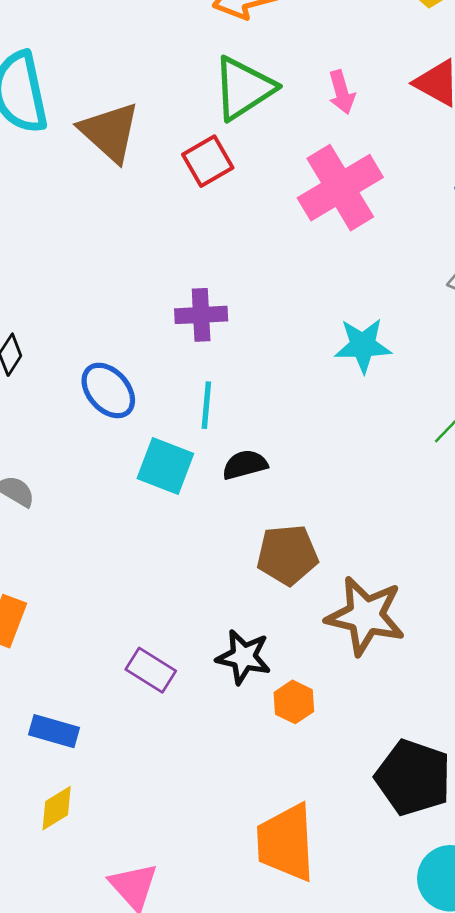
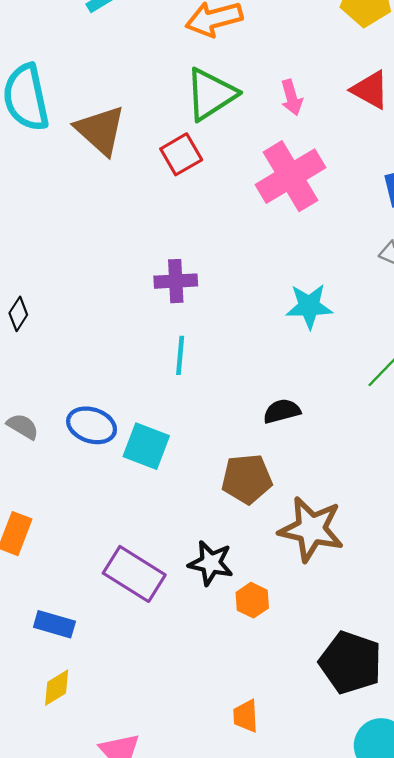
blue ellipse: (108, 390) -> (92, 425), moved, turned -30
black semicircle: (245, 465) -> (282, 411), moved
cyan square: (165, 466) -> (146, 446), moved
purple rectangle: (151, 670) -> (134, 574), size x1.5
orange trapezoid: (286, 842) -> (246, 716), size x0.5

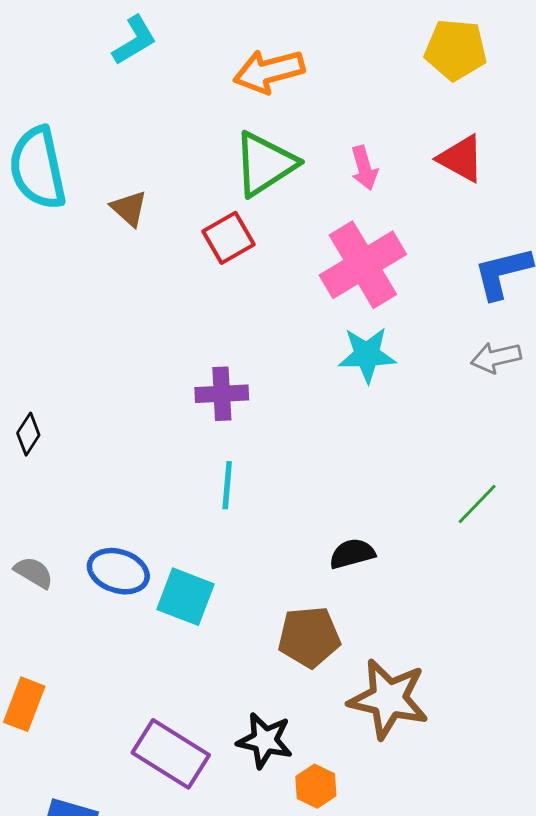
brown triangle: (100, 130) -> (129, 208), size x0.6
cyan star: (309, 306) -> (367, 355), moved

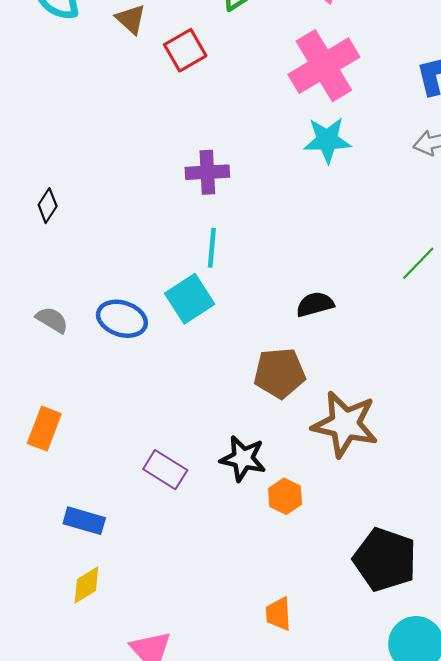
red square: (229, 238) -> (185, 50), moved
cyan square: (186, 597) -> (190, 299), moved, turned 36
purple rectangle: (171, 754) -> (165, 470), size x0.7

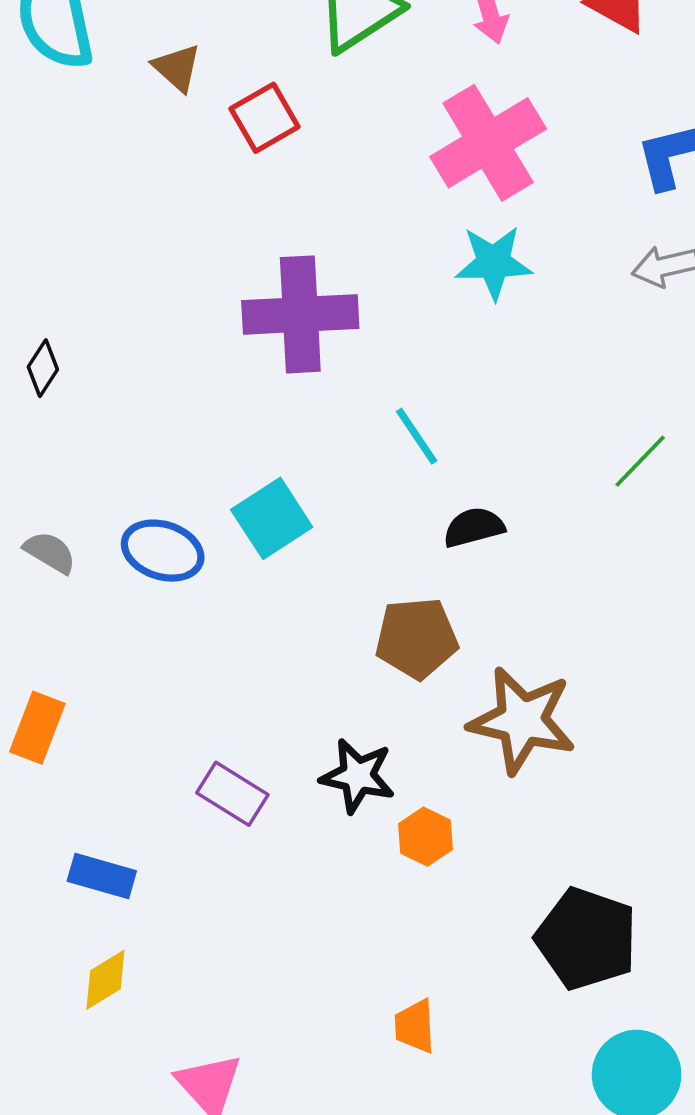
purple cross: (207, 172) -> (300, 314), size x1.6
cyan line: (212, 248) -> (417, 436), moved, turned -39

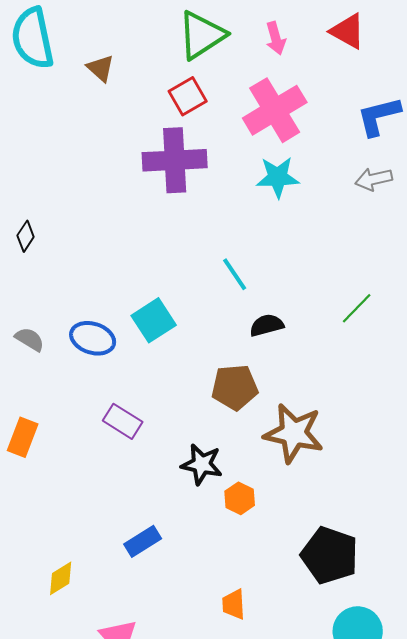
red square: (265, 118) -> (188, 96), moved
purple cross: (300, 314) -> (175, 160), moved
green line: (640, 461) -> (357, 308), moved
purple rectangle: (232, 794) -> (123, 421), moved
blue rectangle: (102, 876) -> (143, 541), moved, turned -48

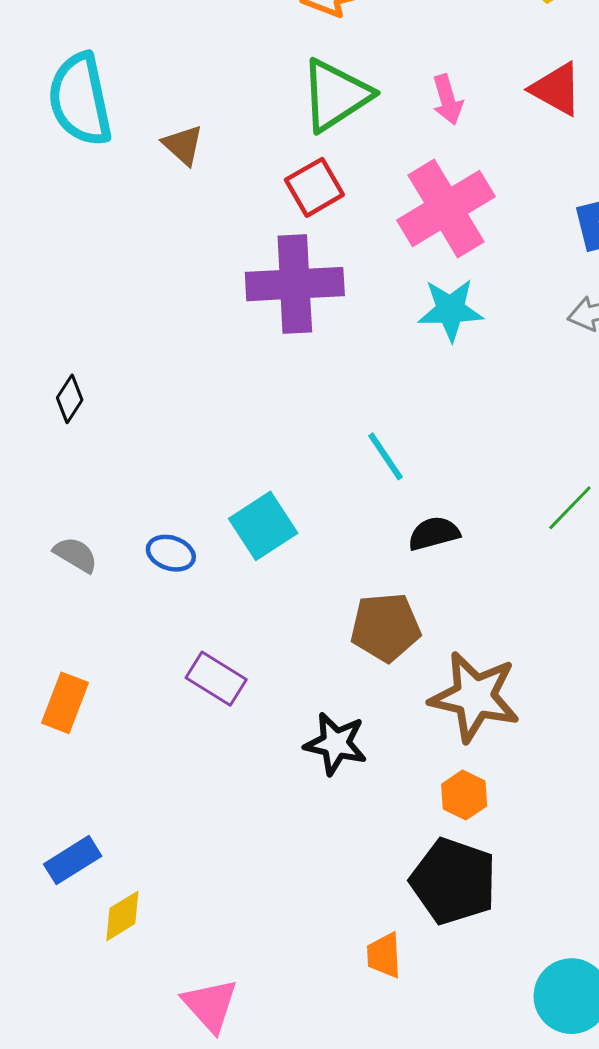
blue ellipse: (93, 338) -> (171, 553), size x0.7
orange hexagon: (240, 498) -> (464, 795), moved
blue rectangle: (143, 541) -> (73, 860), moved
black pentagon: (330, 555) -> (454, 881), moved

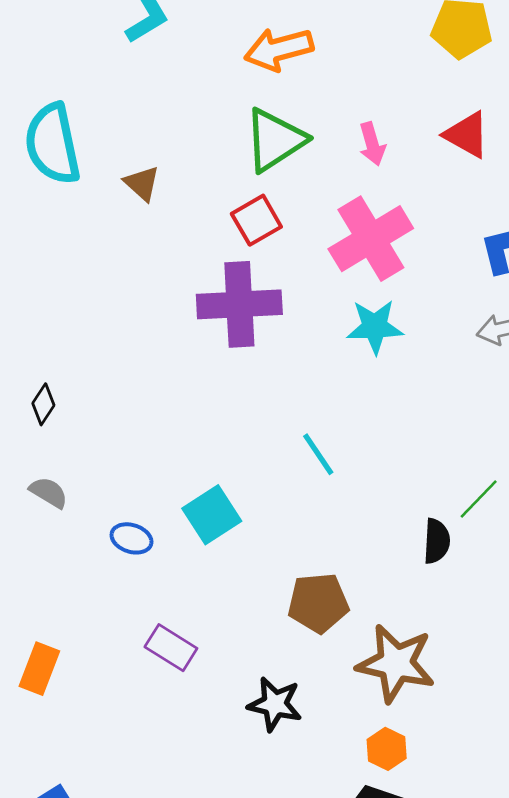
black semicircle: (434, 533) -> (437, 541), moved, turned 108
gray semicircle: (76, 555) -> (49, 492), moved

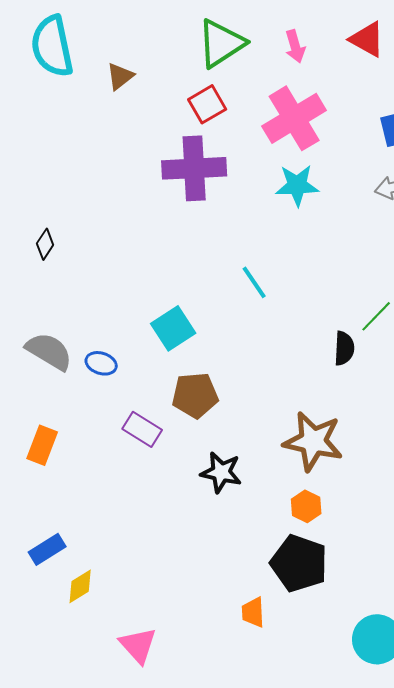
brown triangle: (142, 183) -> (120, 76), turned 40
gray semicircle: (49, 492) -> (49, 351), moved, size x1.6
blue ellipse: (131, 538) -> (101, 363), moved
brown pentagon: (318, 603) -> (195, 395), moved

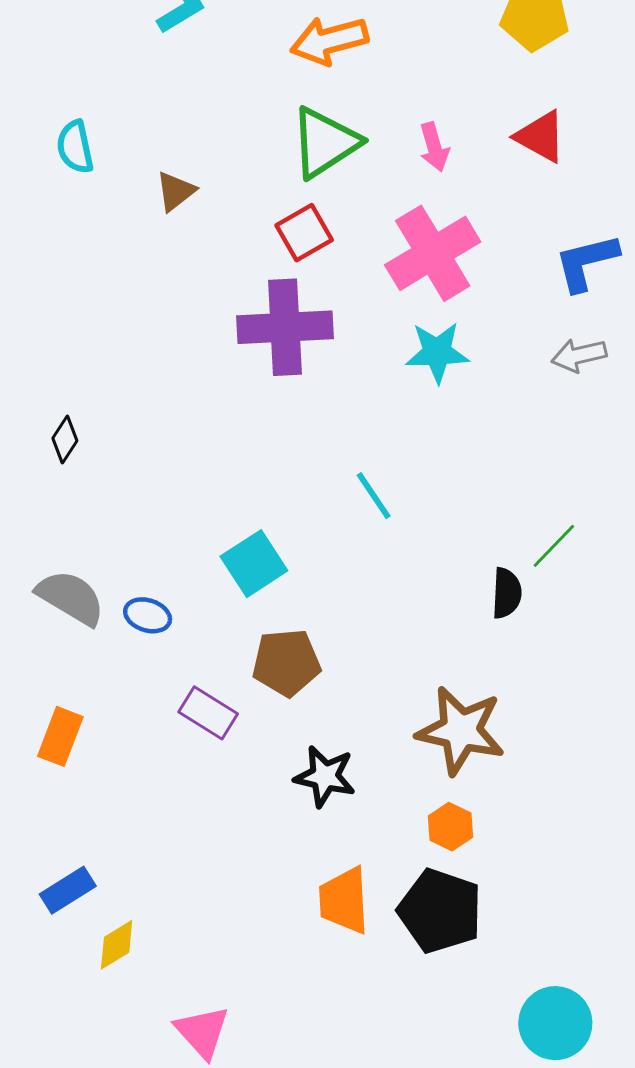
cyan semicircle: (52, 46) -> (75, 147), size x0.6
orange trapezoid: (253, 612) -> (344, 900), moved, size x1.5

